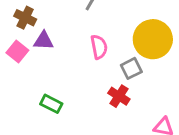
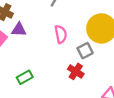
green rectangle: (51, 104) -> (25, 77), turned -56

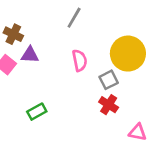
red cross: (76, 71) -> (109, 105), moved

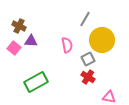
gray line: (74, 18) -> (85, 19), moved
green rectangle: (37, 112) -> (36, 82), size x1.6

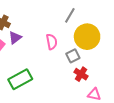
purple triangle: (31, 41) -> (15, 38), turned -40
red cross: (88, 77) -> (81, 74), moved

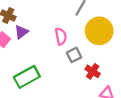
gray square: (73, 56) -> (74, 55), moved

